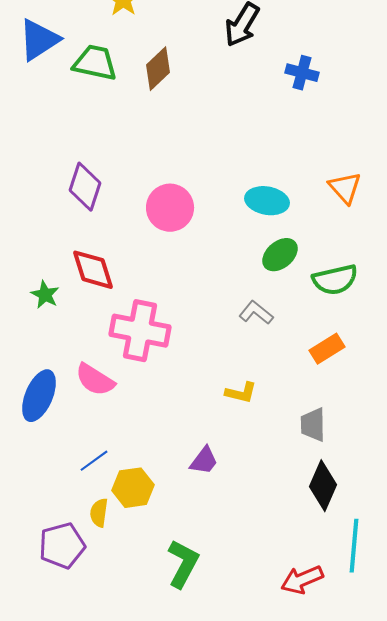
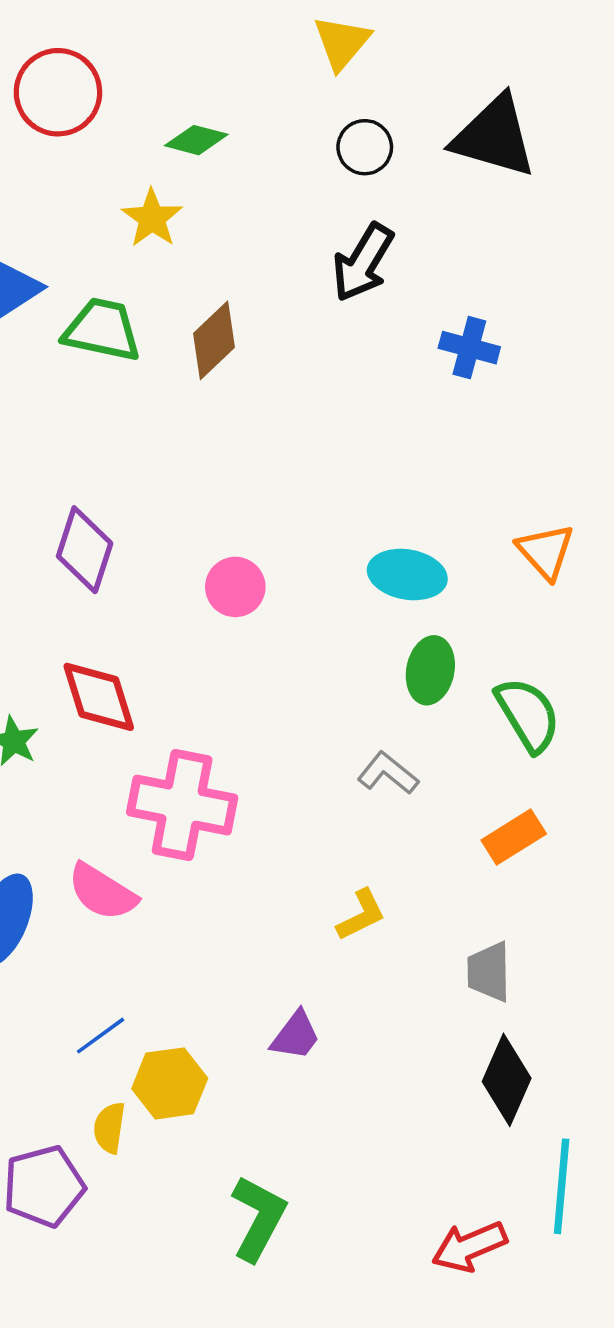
pink circle: (170, 208) -> (235, 587), size x0.7
green ellipse: (280, 255) -> (430, 670), turned -39
green semicircle: (335, 280) -> (528, 715), turned -108
yellow L-shape: (241, 393) -> (361, 915), turned -40

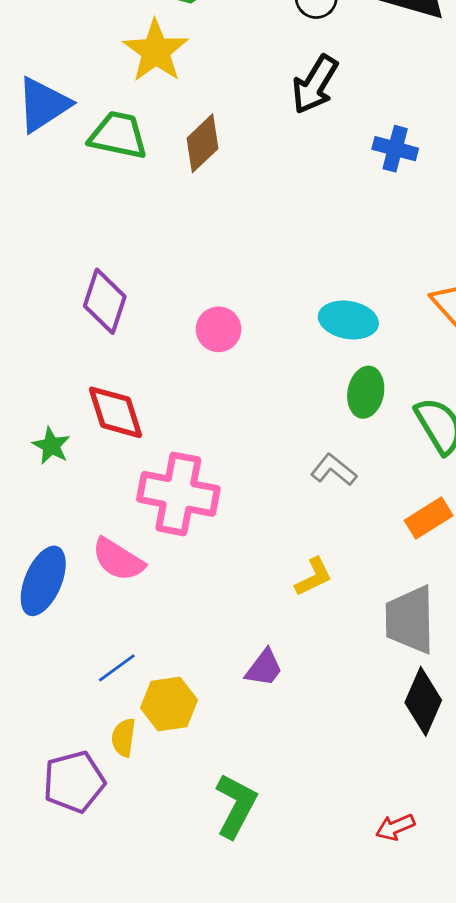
yellow star: (152, 218) -> (156, 51), size x1.4
gray trapezoid: (489, 972) -> (410, 620), size x1.5
red arrow: (469, 1247) -> (395, 827), size x0.7

